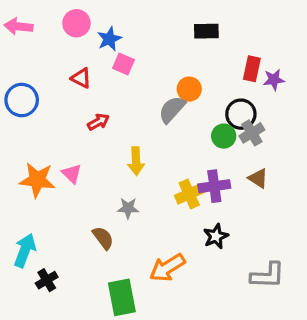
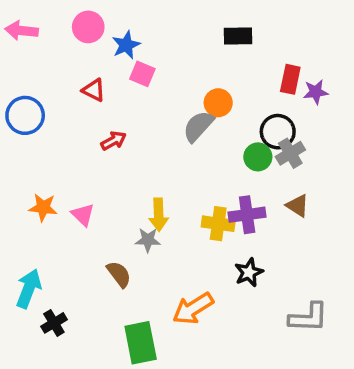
yellow arrow: (136, 161) -> (159, 215), moved
pink triangle: (72, 174) -> (83, 215), moved
orange star: (37, 180) -> (43, 207), size x0.7
yellow cross: (189, 194) -> (218, 224), turned 32

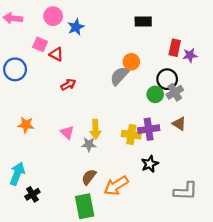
pink square: (142, 74) -> (40, 44), moved
pink triangle: (83, 215) -> (67, 132), moved
brown semicircle: (119, 274) -> (89, 177), moved, turned -105

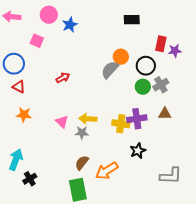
red triangle: (56, 54) -> (19, 87), moved
black circle: (167, 79) -> (146, 66), moved
brown triangle: (179, 124) -> (165, 114), turned -32
yellow arrow: (95, 129) -> (88, 119), turned 96

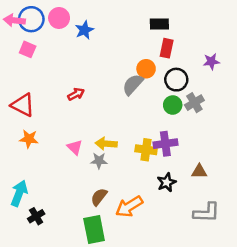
pink square: (37, 41) -> (28, 49), moved
red rectangle: (161, 44) -> (167, 48), moved
blue circle: (14, 64) -> (31, 19), moved
red triangle: (19, 87) -> (23, 105), size x1.5
brown triangle: (165, 114) -> (199, 171), moved

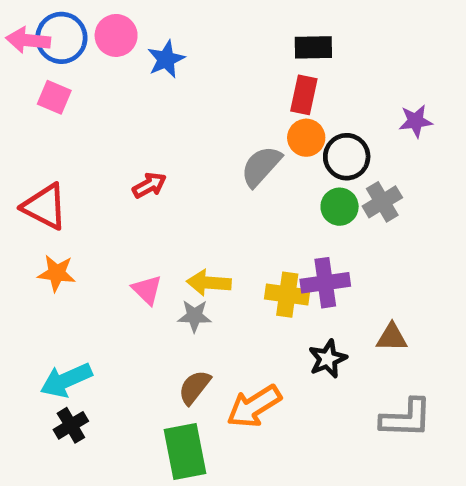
red rectangle: (167, 48) -> (304, 95), moved
orange circle: (146, 69) -> (306, 138), moved
cyan arrow: (19, 193) -> (66, 380), moved, turned -135

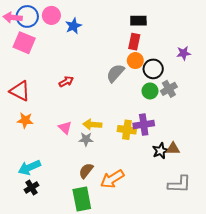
pink square: (54, 97) -> (24, 43), size x1.5
black star: (328, 359) -> (160, 151), moved

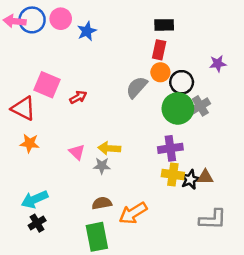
pink square: (24, 43) -> (47, 85), moved
green circle: (150, 91) -> (178, 108), size x1.6
yellow cross: (127, 130) -> (173, 174), moved
brown semicircle: (86, 171) -> (102, 203), turned 42

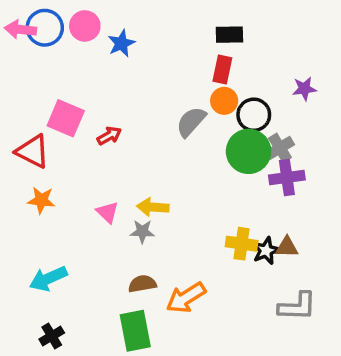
purple cross: (170, 148) -> (287, 177), moved
black cross: (37, 223) -> (52, 336), moved

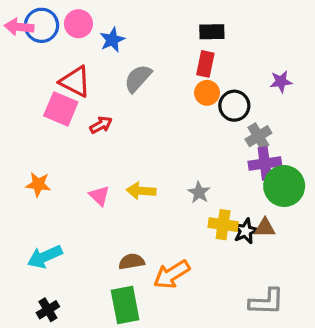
gray semicircle: (191, 122) -> (138, 78), moved
red triangle: (33, 151) -> (75, 82), moved
green circle: (249, 151) -> (284, 186), moved
gray star: (142, 231) -> (199, 192), moved, turned 30
gray L-shape: (297, 306) -> (266, 302), moved

